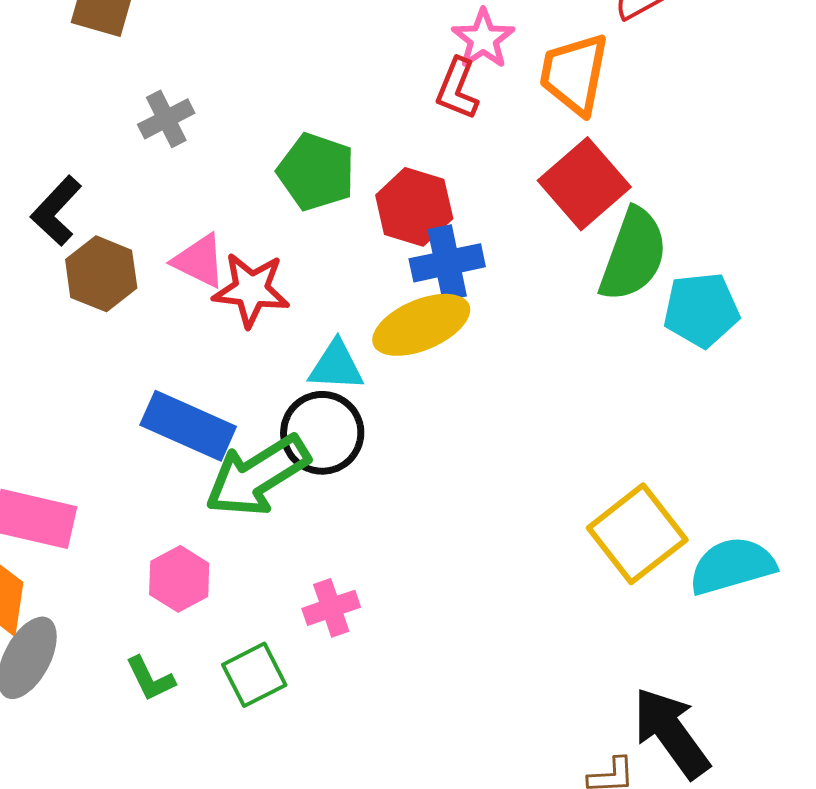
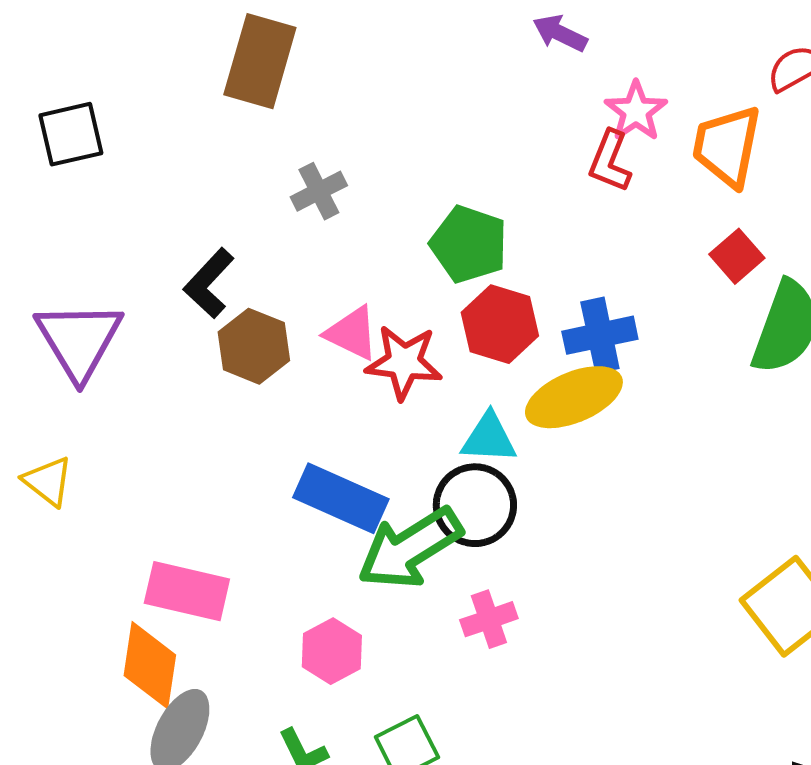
red square: (584, 184) -> (737, 256), size x0.6
red hexagon: (414, 207) -> (500, 324), moved
pink cross: (331, 608) -> (489, 619), moved

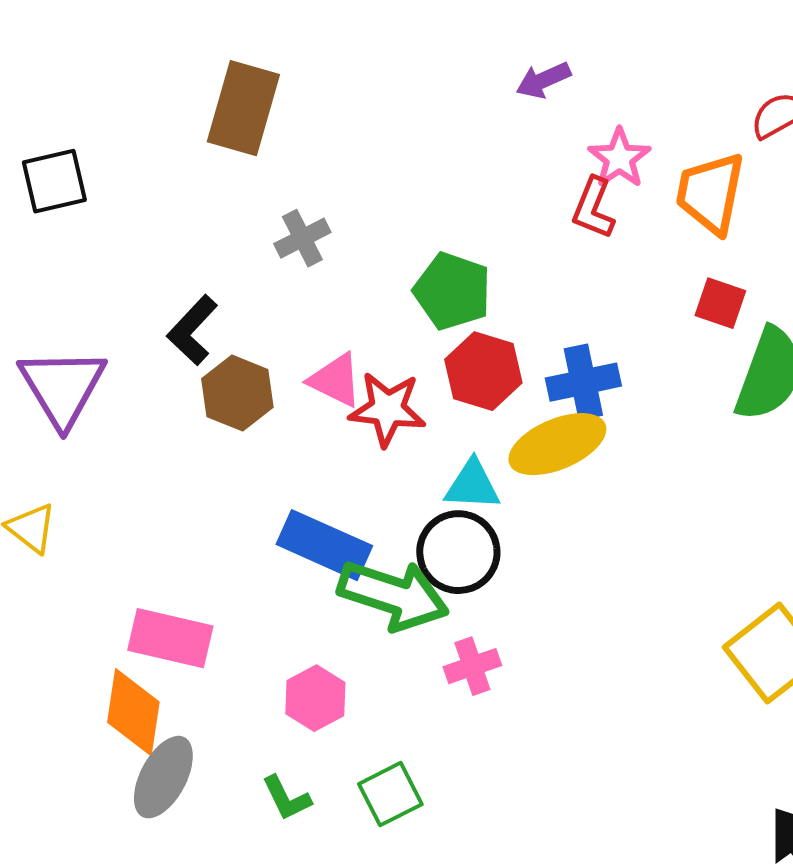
purple arrow: (560, 33) -> (543, 80), turned -50
red square: (737, 256) -> (720, 303), turned -30
green arrow: (410, 548) -> (393, 595), turned -130

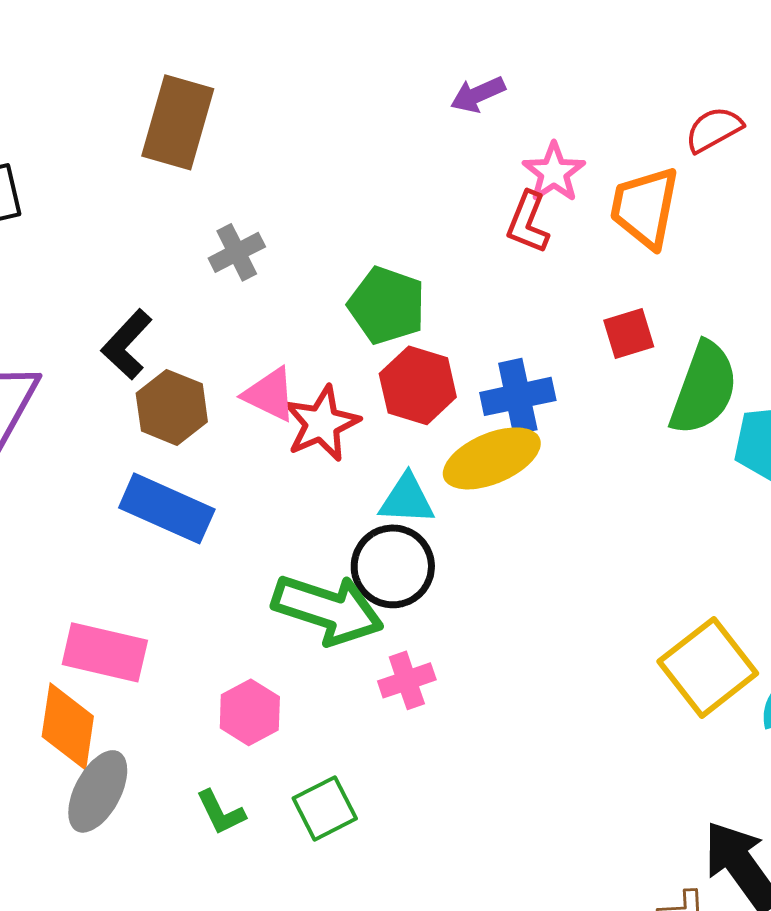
red square: (720, 303) -> (629, 333), moved, turned -36
red star: (387, 409) -> (322, 423), turned -30
blue rectangle: (324, 545) -> (167, 508), moved

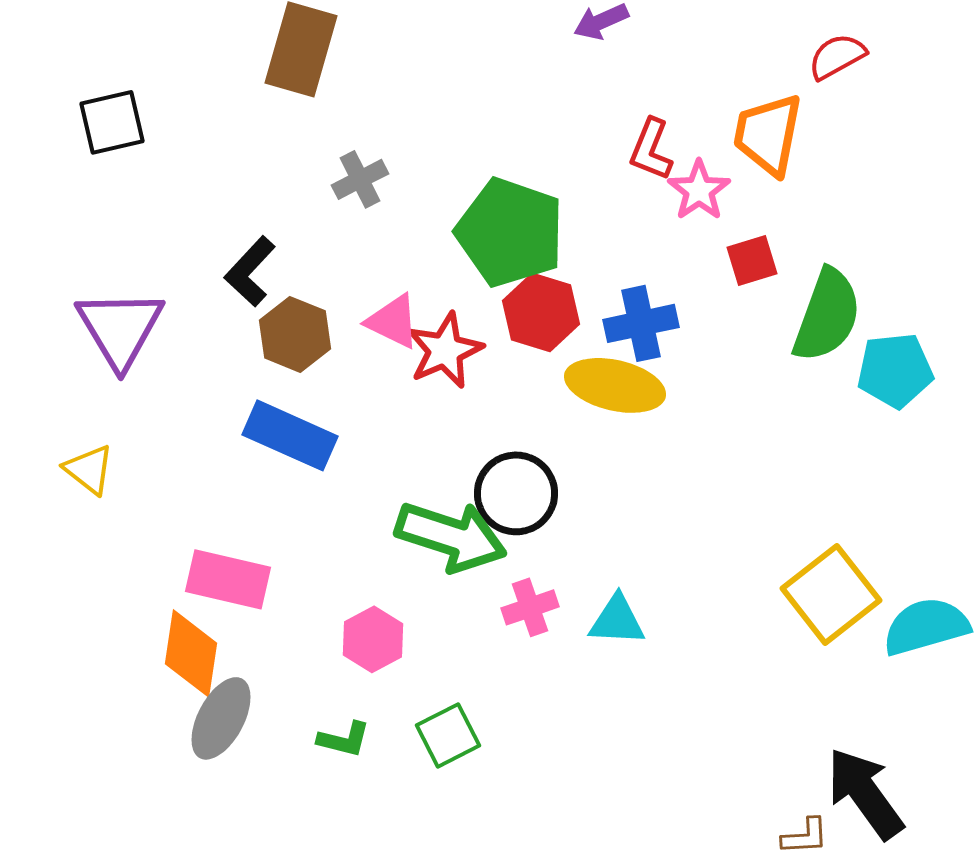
pink star: (554, 172) -> (699, 190), moved
green pentagon: (387, 305) -> (510, 232), size x1.4
yellow ellipse: (492, 458) -> (615, 385), turned 36
cyan triangle: (407, 499) -> (617, 620), moved
green L-shape: (221, 812) -> (344, 739), turned -50

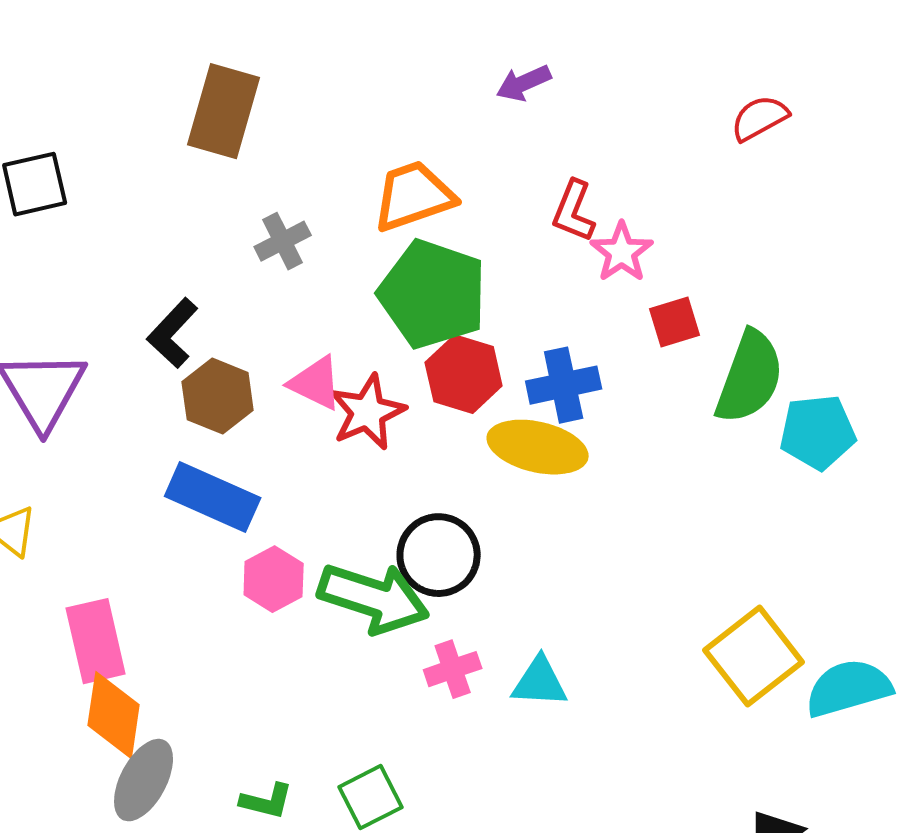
orange trapezoid: (768, 134) -> (414, 196), moved, turned 60
pink rectangle: (228, 579) -> (96, 641), moved, turned 64
pink hexagon: (373, 639) -> (274, 579), moved

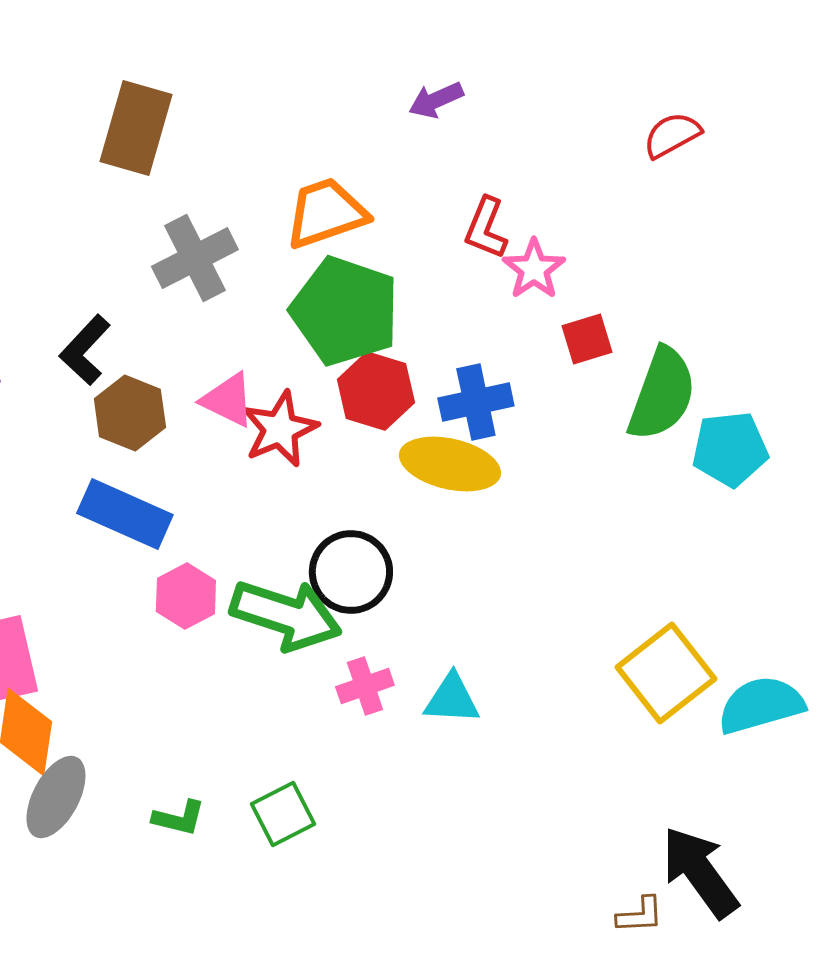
gray cross: (283, 241) -> (195, 258), size x1.5

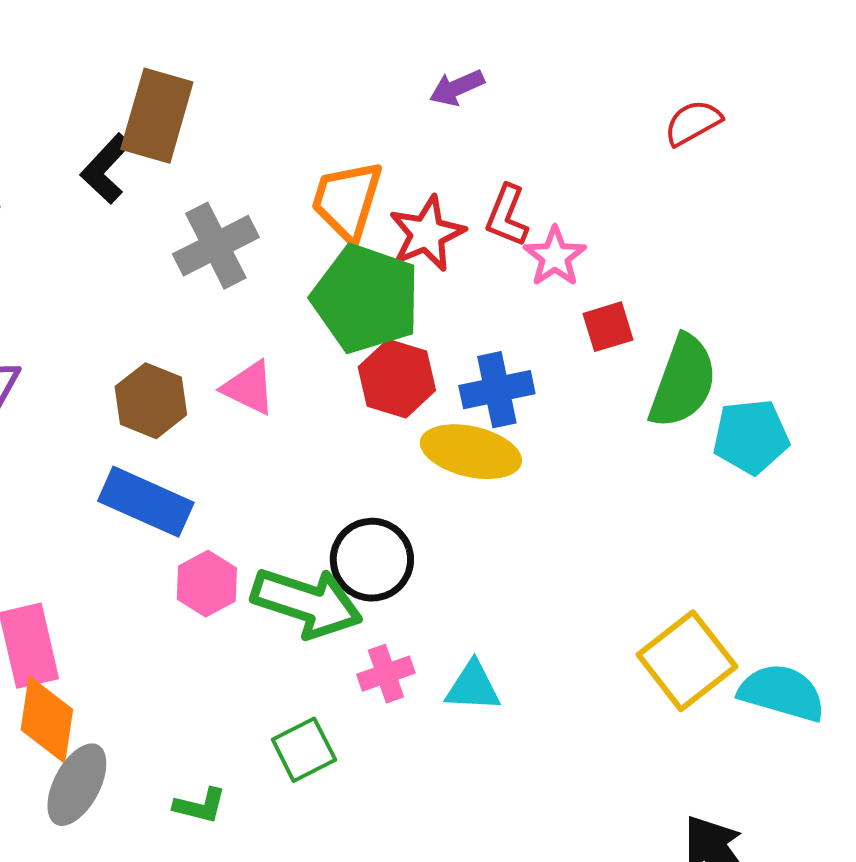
orange trapezoid: (326, 213) -> (347, 201), turned -54
black L-shape: (85, 350) -> (106, 169), moved
red star: (280, 429) -> (427, 234), moved
cyan semicircle: (761, 705) -> (782, 693), turned 32
green square: (283, 814) -> (304, 750), moved

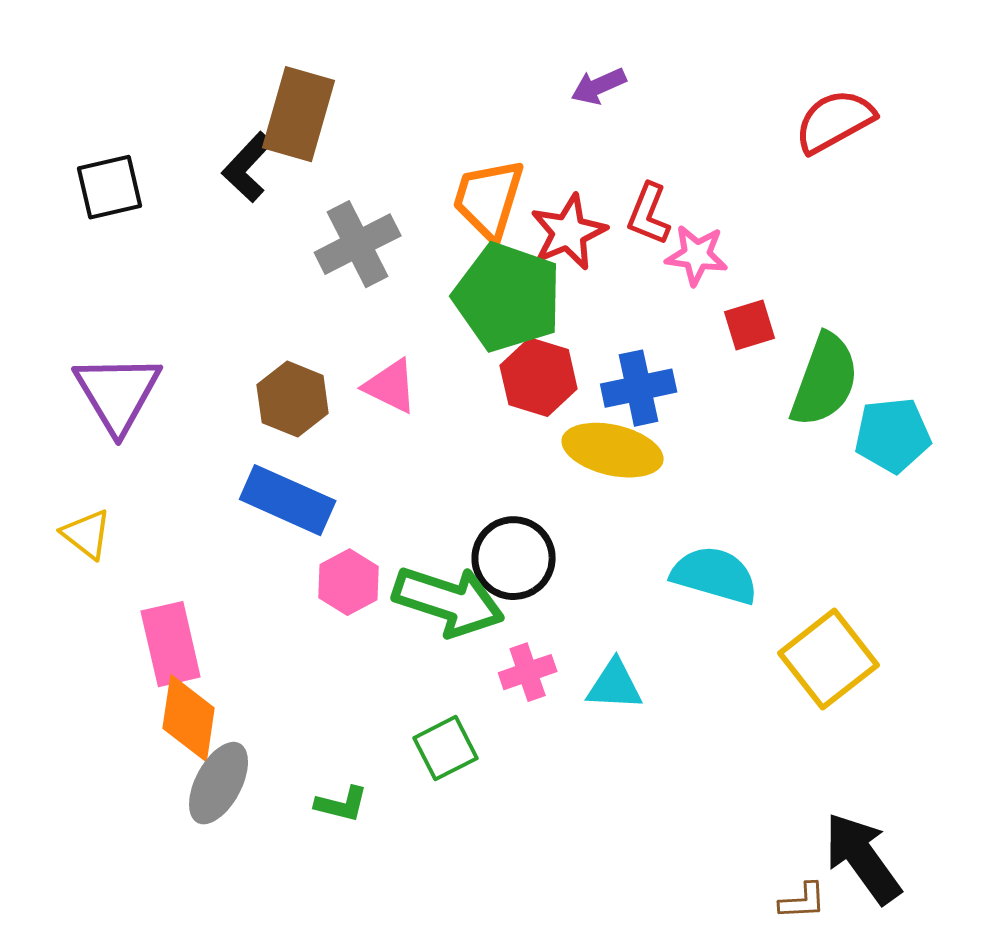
red semicircle: (693, 123) -> (835, 121), size x1.4
pink star: (555, 257) -> (697, 255), turned -30
cyan semicircle: (782, 693) -> (715, 575), moved

